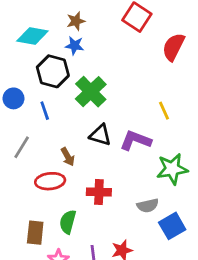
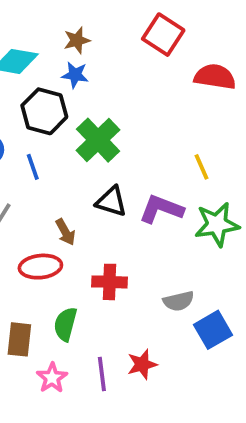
red semicircle: (174, 47) -> (215, 77), turned 72
green star: (172, 169) -> (217, 224), moved

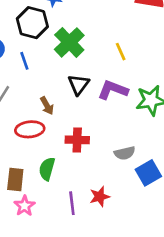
yellow line: (202, 167) -> (121, 52), moved
black triangle: (111, 201) -> (79, 85), turned 50
pink star: (52, 378) -> (24, 206), moved

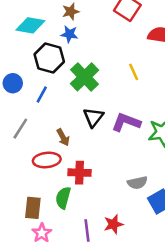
yellow line: (121, 52) -> (134, 72), moved
blue line: (24, 61) -> (42, 95), turned 48
red cross: (77, 140) -> (79, 173), moved

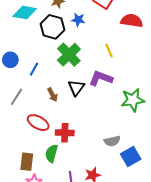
blue star: (69, 34) -> (78, 20), moved
black hexagon: (49, 58) -> (52, 27), moved
purple L-shape: (126, 122) -> (101, 78), moved
brown arrow: (63, 137) -> (52, 95), moved
red ellipse: (47, 160) -> (38, 123), turned 35

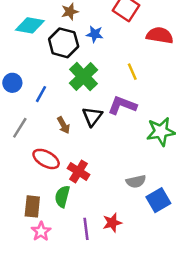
red cross: (65, 133) -> (79, 171), turned 30

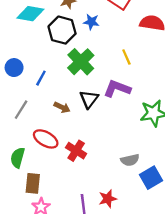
brown arrow: (64, 125) -> (62, 107), turned -35
green semicircle: (62, 196) -> (18, 158), moved

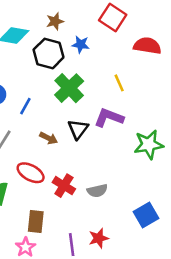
gray semicircle: (130, 160) -> (97, 191), moved
brown rectangle: (33, 183) -> (36, 221), moved

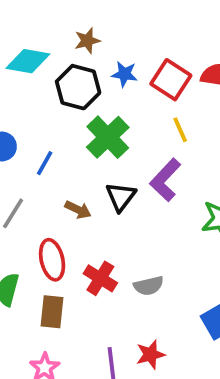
red square: (113, 18) -> (171, 80), moved
purple L-shape: (109, 118) -> (165, 180), turned -68
red ellipse: (31, 173) -> (52, 260), turned 48
brown rectangle: (36, 221) -> (52, 312), moved

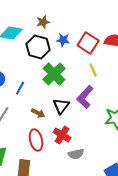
red ellipse: (52, 260) -> (36, 140), moved
red cross: (100, 278) -> (62, 135), moved

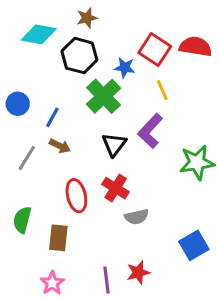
blue star: (63, 40) -> (125, 68), moved
brown arrow: (38, 113) -> (60, 146), moved

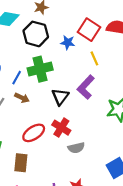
green cross: (104, 96) -> (40, 69), moved, turned 30
red ellipse: (76, 196) -> (34, 133), turned 70

